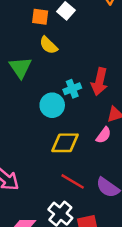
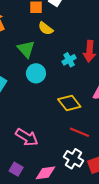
cyan circle: (52, 105) -> (36, 73), moved
yellow diamond: (65, 143) -> (69, 103), turned 60

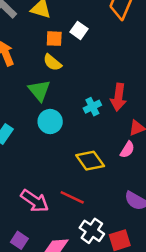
yellow semicircle: (46, 28) -> (52, 62), moved
red line: (80, 132) -> (72, 197), moved

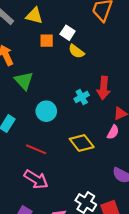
yellow semicircle: (52, 62) -> (76, 51), moved
green triangle: (39, 90) -> (24, 81), moved
red line: (72, 197) -> (36, 149), moved

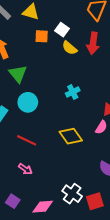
red arrow: (103, 88) -> (93, 43), moved
cyan circle: (46, 111) -> (28, 102), moved
pink arrow: (36, 179) -> (25, 169), size x0.6

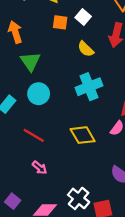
yellow semicircle: (70, 48) -> (86, 49), moved
cyan cross: (73, 92) -> (89, 87), size x1.6
pink arrow: (25, 169) -> (40, 168), moved

